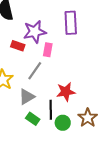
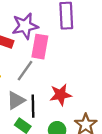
pink rectangle: (48, 50) -> (40, 47), size x1.5
black line: (51, 110) -> (33, 106), moved

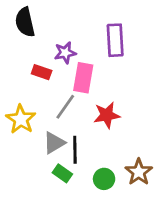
purple star: (25, 26) -> (65, 53), size x0.7
red star: (61, 95) -> (107, 115), moved

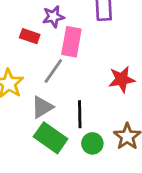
red star: (107, 115) -> (122, 79), moved
black line: (75, 150) -> (80, 114), moved
green rectangle: (62, 173) -> (51, 138), size x1.6

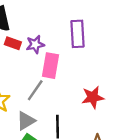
red rectangle: (30, 36) -> (13, 43), moved

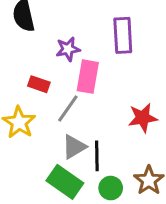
red rectangle: (13, 43) -> (39, 84), moved
gray triangle: (26, 121) -> (74, 147), moved

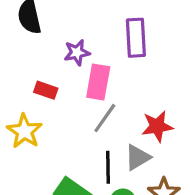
gray line: (68, 109) -> (105, 118), moved
gray triangle: (74, 147) -> (138, 157), moved

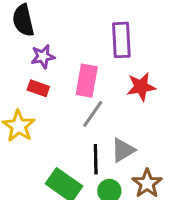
purple star: (77, 52) -> (43, 57), moved
red star: (157, 126) -> (141, 87), moved

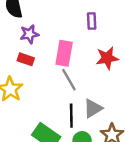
purple rectangle: (121, 40) -> (92, 21), size x0.6
gray line: (93, 114) -> (69, 80), turned -65

